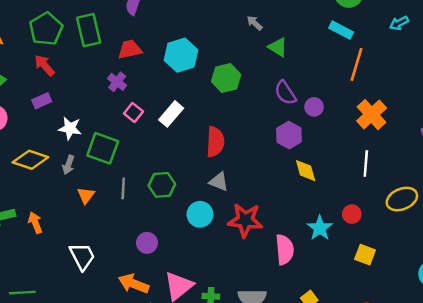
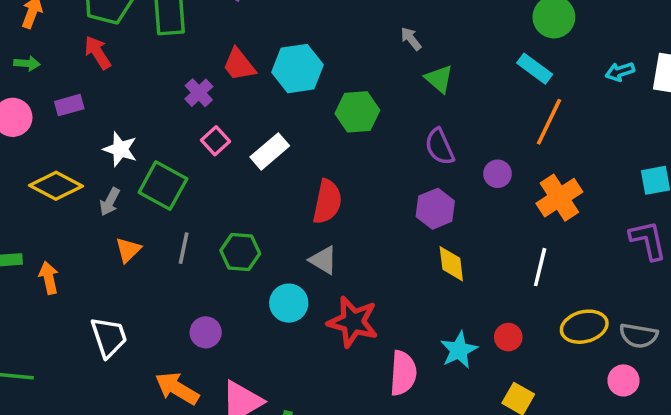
red trapezoid: (130, 50) -> (239, 65), moved, turned -125
purple rectangle: (42, 101) -> (69, 105), moved
purple circle: (314, 107) -> (498, 174), moved

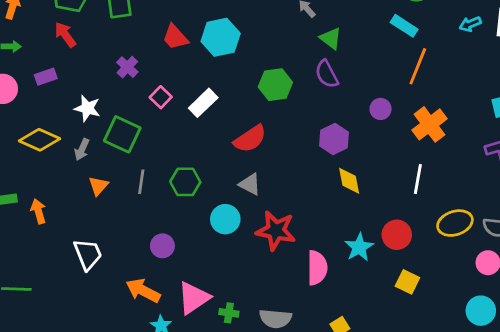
purple cross: (199, 93) -> (127, 67), moved
green hexagon: (357, 112) -> (275, 85), moved
purple semicircle: (440, 147) -> (327, 74), moved
red semicircle: (327, 202) -> (250, 139), turned 48
red circle: (508, 337) -> (397, 235), size x1.4

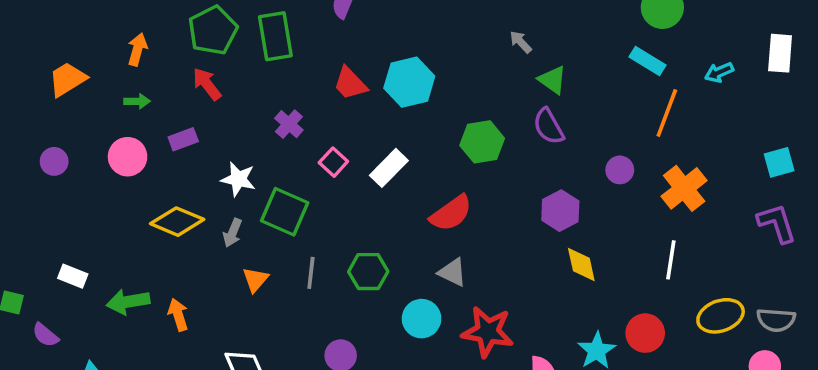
cyan arrow: (470, 24) -> (719, 72), moved

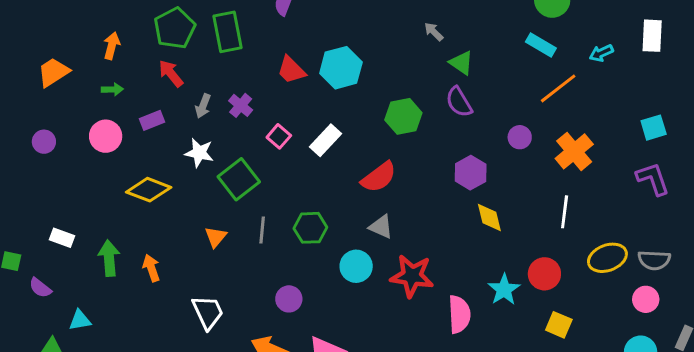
orange line: (667, 113) -> (558, 88), turned 33
green square: (285, 212) -> (239, 179), turned 30
gray arrow: (233, 233) -> (203, 106), moved
green arrow: (128, 302) -> (109, 258), turned 96

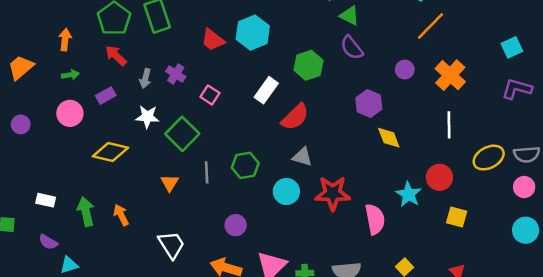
white rectangle: (326, 140) -> (266, 90), moved
purple L-shape: (653, 179) -> (517, 89), turned -48
purple semicircle: (40, 288) -> (48, 242), moved

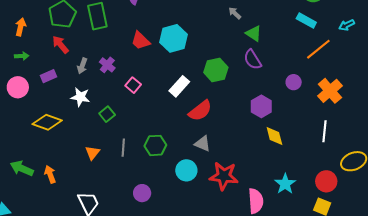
green square: (182, 134) -> (107, 114), size x0.6
red circle: (439, 177) -> (326, 181), moved
green arrow: (86, 212) -> (22, 168), turned -60

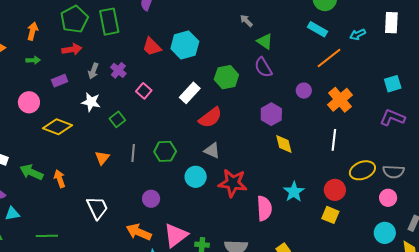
red arrow: (60, 45) -> (72, 49), turned 120
pink circle: (18, 87) -> (29, 102), moved

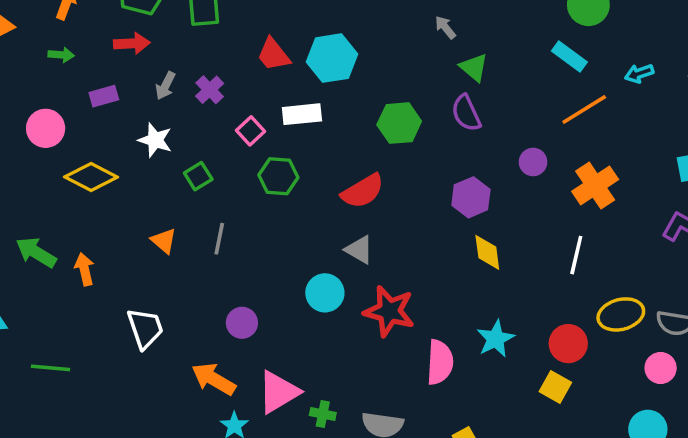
white rectangle: (190, 93) -> (302, 114), moved, turned 35
green hexagon: (165, 151) -> (278, 176), moved
orange triangle: (102, 158) -> (164, 241), turned -35

